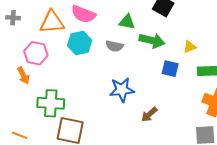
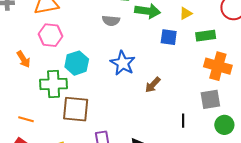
cyan hexagon: (80, 43) -> (77, 63), moved
pink hexagon: (36, 53) -> (50, 35), moved
blue star: (122, 90) -> (123, 63), turned -30

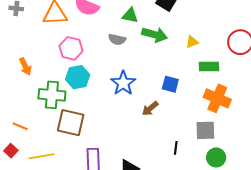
pink hexagon: (50, 35) -> (71, 48), moved
blue square: (169, 37) -> (170, 84), moved

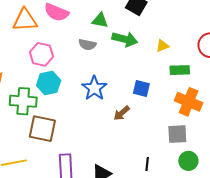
black line: (176, 148) -> (147, 164), moved

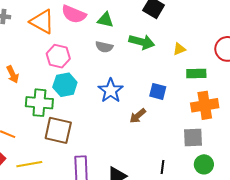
orange triangle: (25, 20) -> (42, 22), turned 32
green triangle: (100, 20) -> (105, 20), moved
orange cross: (189, 102) -> (205, 105), turned -32

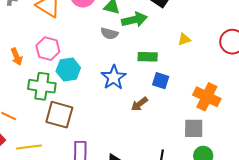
green arrow: (142, 42) -> (134, 20), moved, turned -30
pink hexagon: (58, 56) -> (48, 49), moved
green rectangle: (196, 73) -> (148, 57), moved
orange cross: (205, 105) -> (207, 97), turned 32

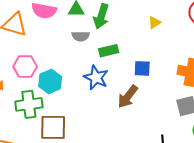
green arrow: (134, 20) -> (101, 16), turned 135
green rectangle: (148, 57) -> (109, 51), moved
brown arrow: (139, 104) -> (128, 97), size x1.4

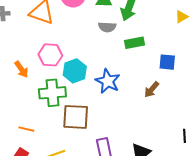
blue star: (96, 78) -> (108, 81), moved
brown arrow: (128, 97) -> (152, 89), size x0.7

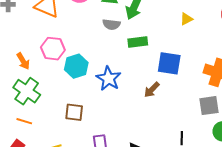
blue square: (167, 62) -> (169, 63), size x1.4
green cross: (52, 93) -> (27, 91), moved, turned 36
brown square: (76, 117) -> (74, 112), size x0.7

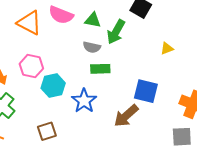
green rectangle: (138, 42) -> (100, 69), moved
brown arrow: (152, 90) -> (126, 116), size x1.5
brown square: (74, 112) -> (47, 131), turned -30

